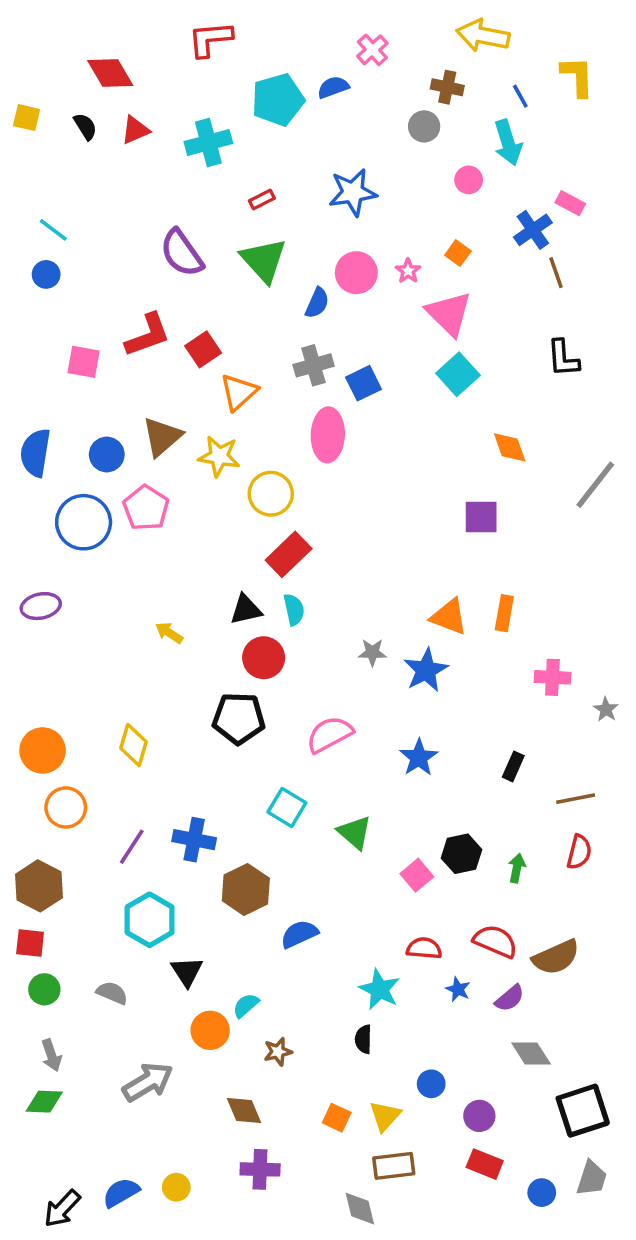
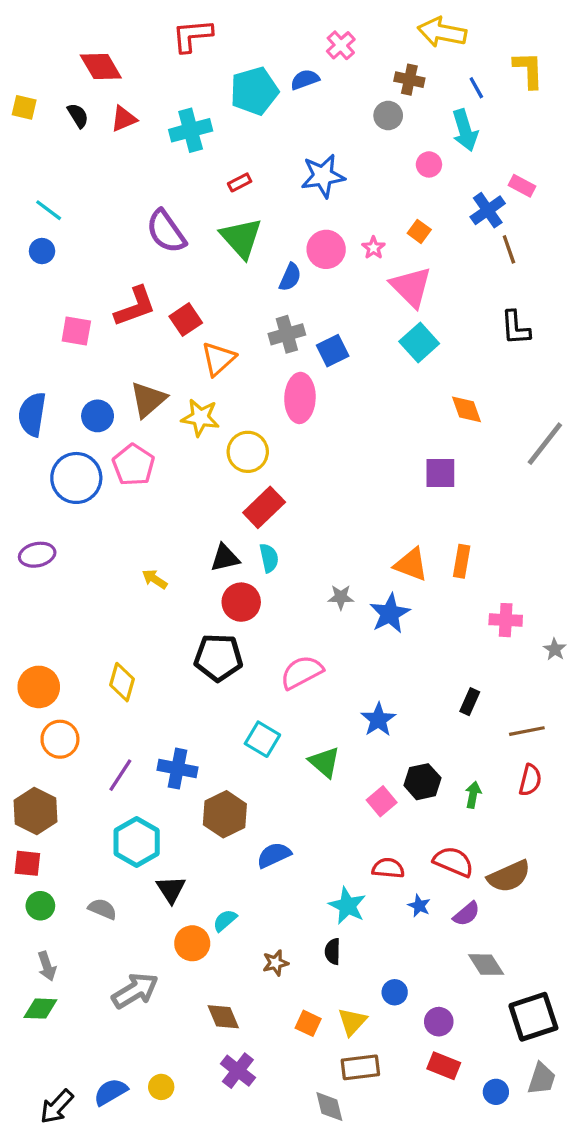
blue star: (419, 758) -> (378, 720), moved
brown star: (278, 1052) -> (275, 963), moved
purple cross: (260, 1169) -> (238, 1071), turned 36

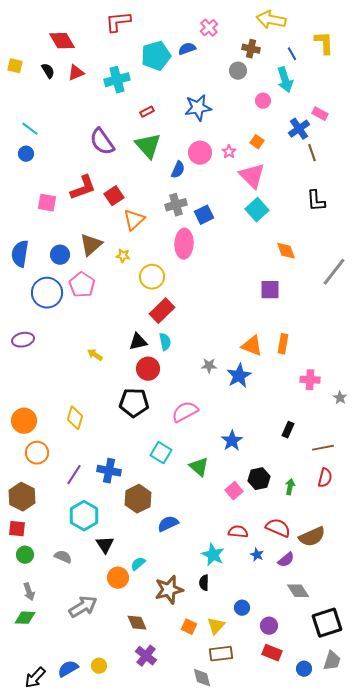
yellow star: (200, 418) -> (123, 256), size x0.6
brown star: (275, 963) -> (169, 590), size x1.8

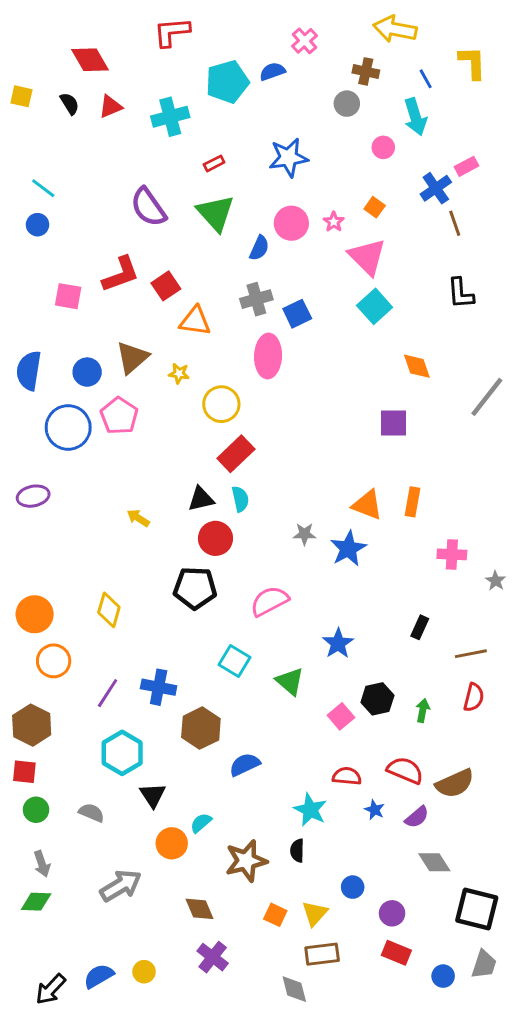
pink rectangle: (320, 114) -> (466, 166), turned -56
orange triangle: (134, 220) -> (195, 321), turned 50
black square: (327, 623) -> (477, 909), turned 32

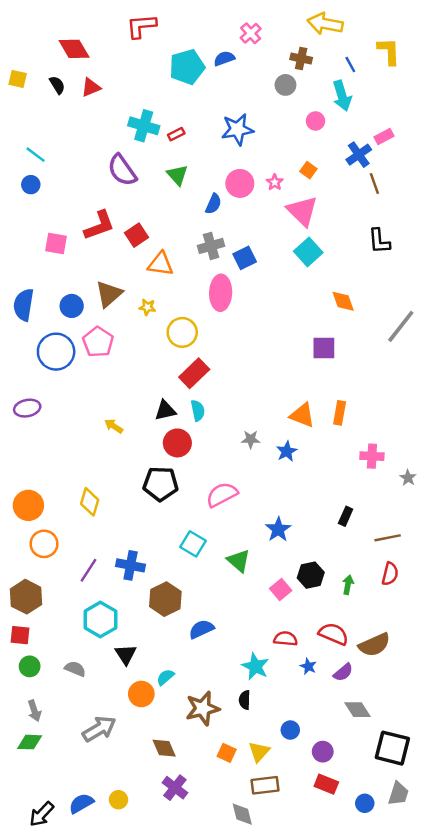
cyan cross: (170, 117) -> (144, 126), moved, turned 32
green triangle: (216, 213) -> (177, 175), size x0.7
blue star: (348, 549) -> (287, 451), size x0.7

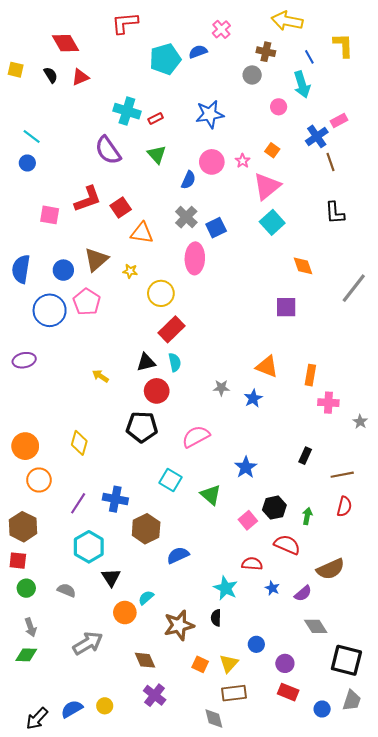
pink triangle: (302, 211) -> (267, 186), turned 36
gray cross: (211, 246) -> (186, 217), turned -30
orange rectangle: (340, 413) -> (310, 375), moved
red semicircle: (334, 634) -> (287, 545), moved

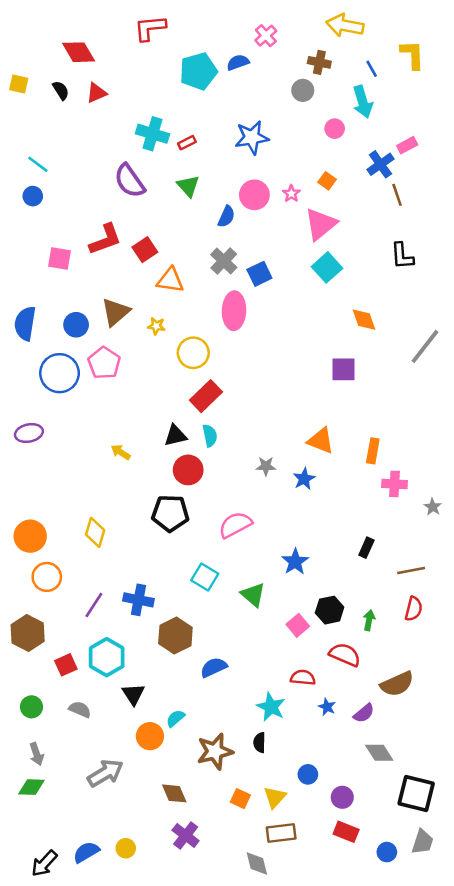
red square: (18, 561) -> (66, 665), moved, turned -30

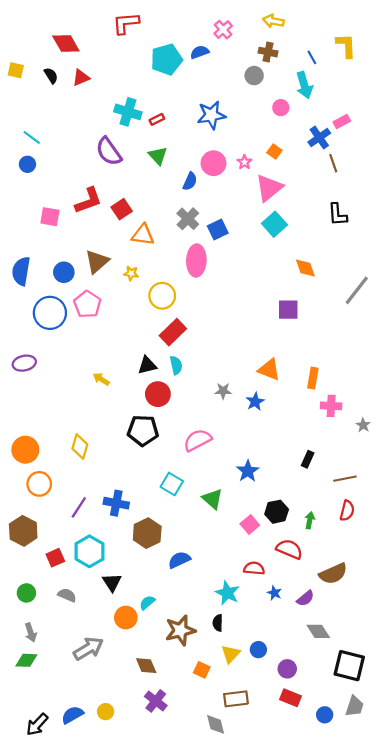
yellow arrow: (345, 25) -> (273, 21), moved, size x0.7
yellow triangle: (275, 797) -> (231, 654), moved

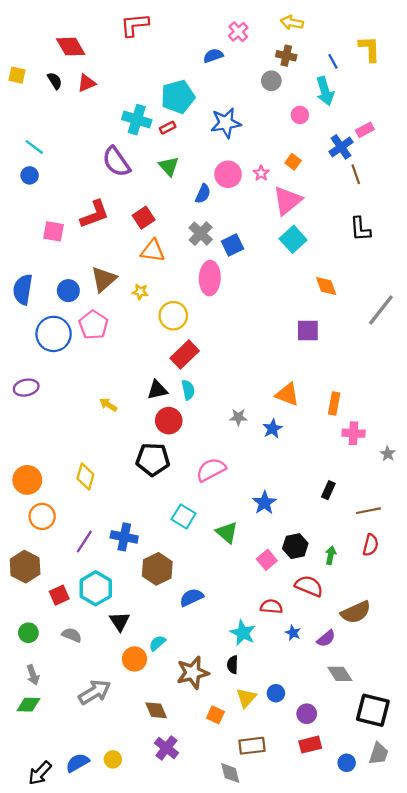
cyan pentagon: (166, 60) -> (178, 97), moved
red square: (122, 209) -> (144, 218), moved
red rectangle: (290, 698) -> (310, 745), turned -36

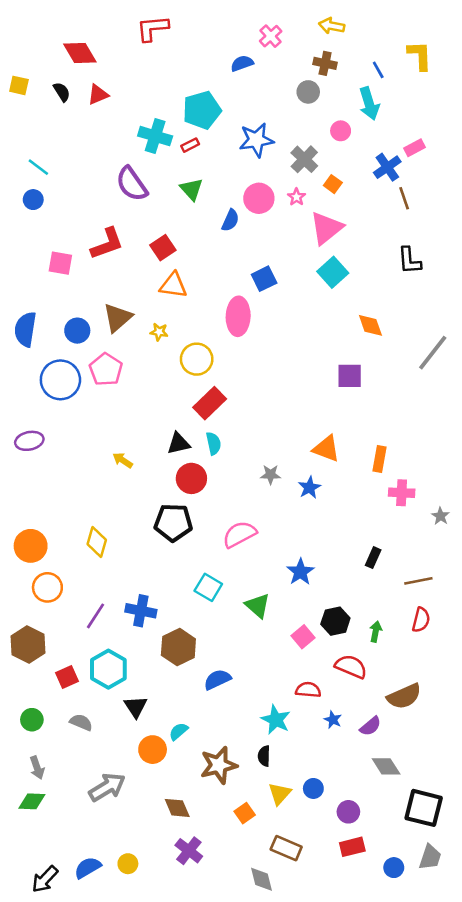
gray cross: (201, 234) -> (304, 159), moved
orange square: (215, 715) -> (245, 813), turned 30
brown rectangle: (252, 746) -> (286, 848), turned 30

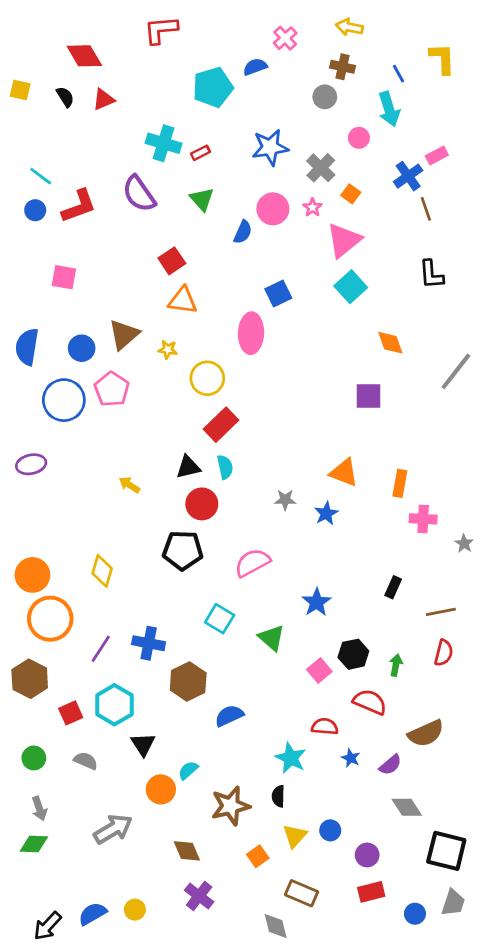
cyan pentagon: (202, 110) -> (213, 87), moved
red L-shape: (107, 244) -> (79, 206), moved
orange circle: (47, 587) -> (50, 619), size x1.4

